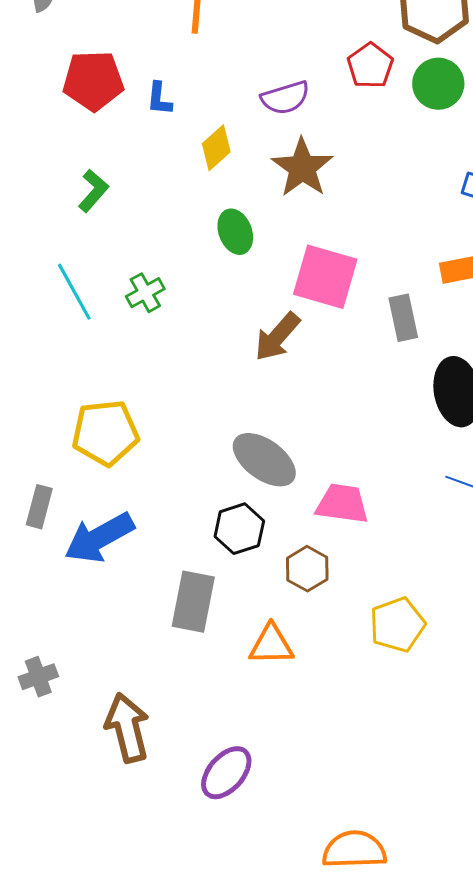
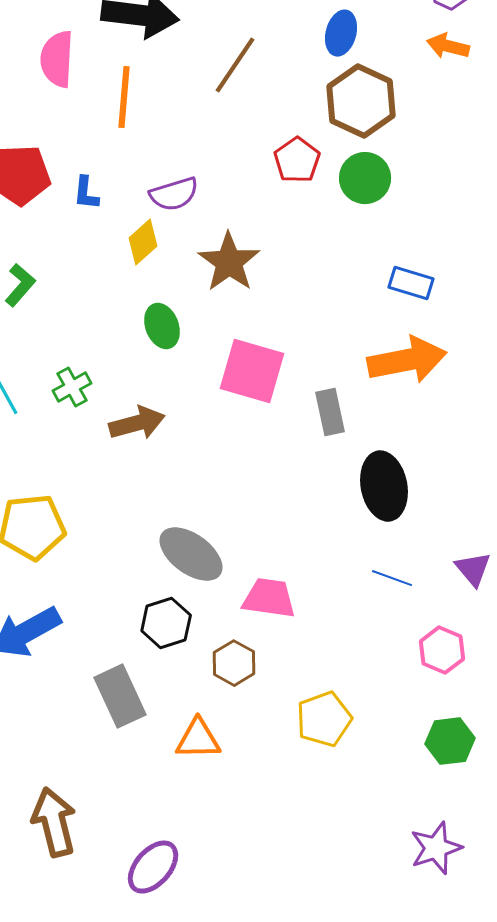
purple semicircle: (285, 98) -> (174, 194), moved
brown arrow: (277, 337) -> (137, 423), moved, turned -146
gray rectangle: (193, 602) -> (120, 696), turned -36

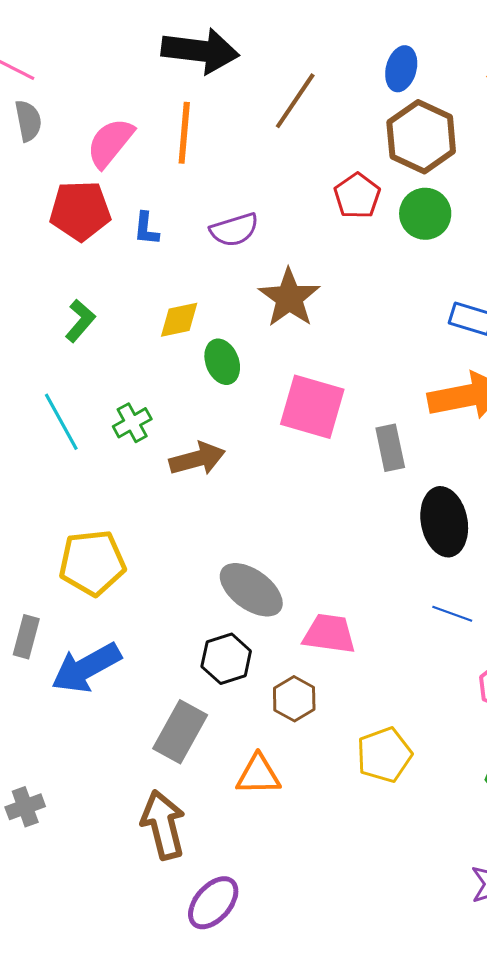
pink semicircle: (57, 59) -> (110, 143), moved, turned 36
yellow diamond: (143, 242) -> (179, 320), moved, turned 30
gray rectangle: (120, 696) -> (180, 732), turned 54
brown arrow: (54, 822) -> (163, 825), moved

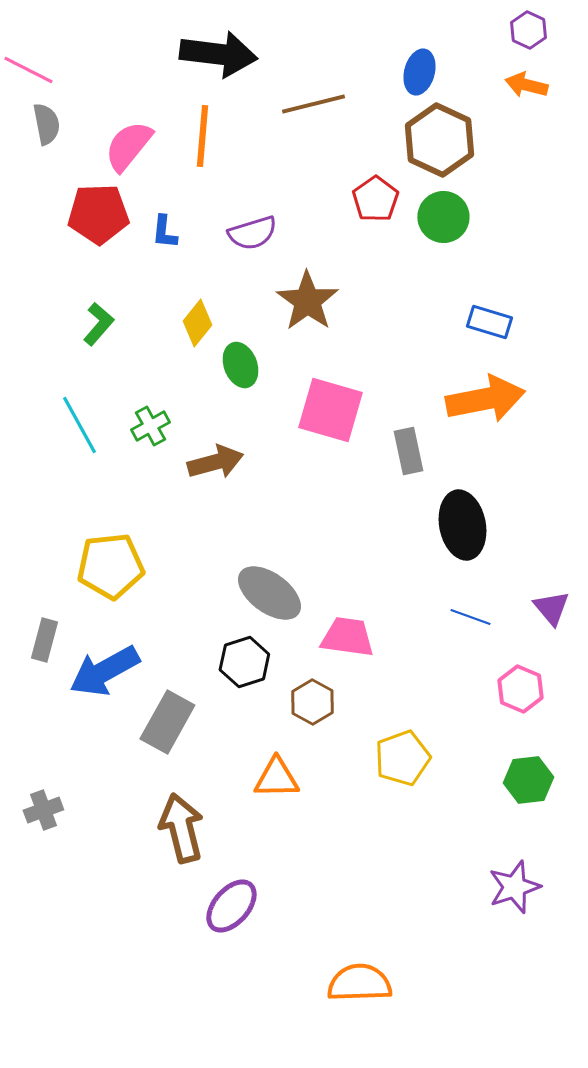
brown line: (295, 101) -> (313, 104), turned 42
yellow diamond: (179, 320) -> (197, 323), turned -39
gray rectangle: (180, 732) -> (167, 722), moved

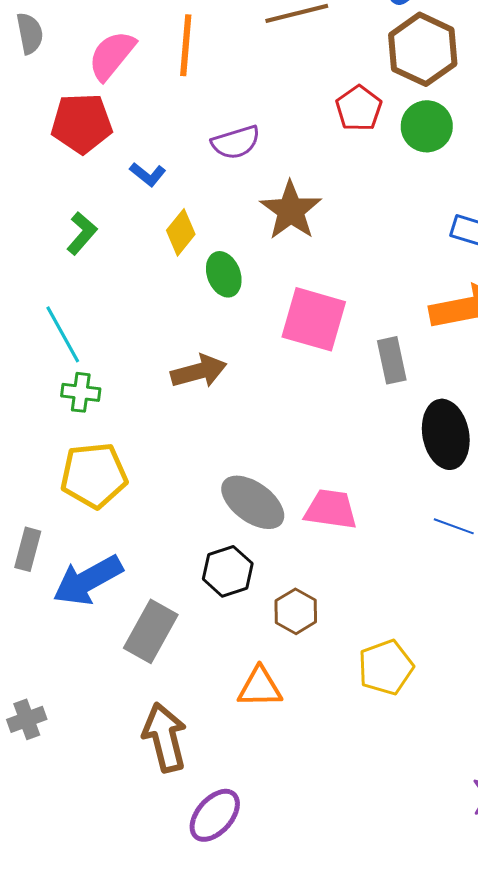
blue L-shape: (164, 232) -> (148, 174), moved, turned -57
green cross: (150, 426) -> (81, 392), moved, turned 36
pink trapezoid: (347, 637) -> (331, 509), moved

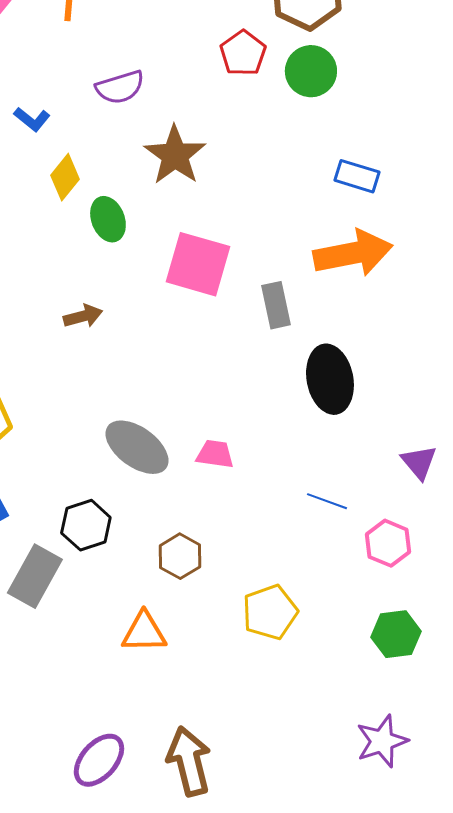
brown arrow: (199, 371) -> (83, 316), size x0.7
pink trapezoid: (331, 509) -> (215, 454), size x0.7
blue line: (454, 526) -> (327, 501), moved
black hexagon: (228, 571) -> (86, 525), moved
brown arrow: (165, 737) -> (189, 761), moved

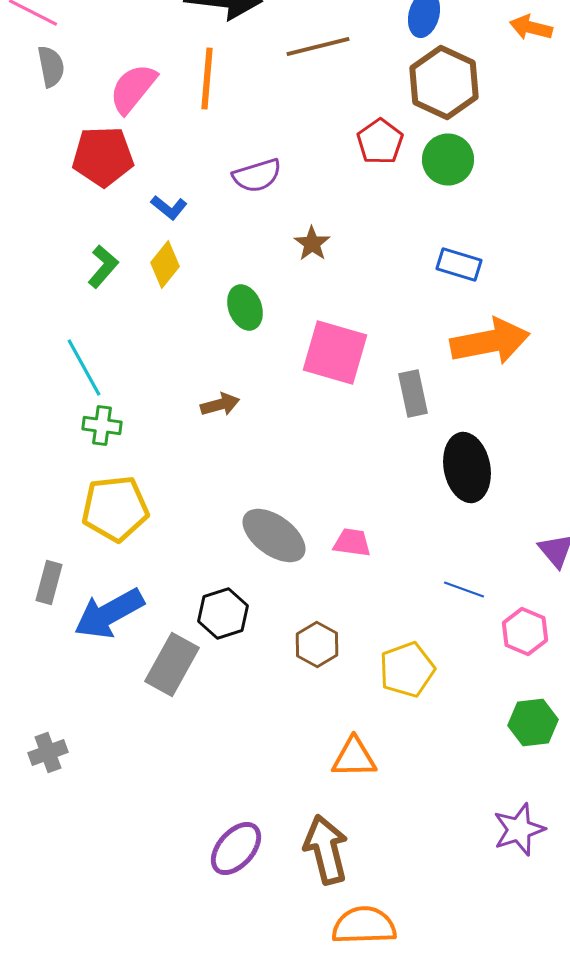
brown star: (175, 155) -> (312, 244), size x0.6
blue rectangle: (357, 176) -> (459, 264), moved
yellow diamond: (65, 177) -> (165, 264), moved
yellow pentagon: (270, 612) -> (407, 670), moved
orange triangle: (144, 632) -> (354, 758), moved

